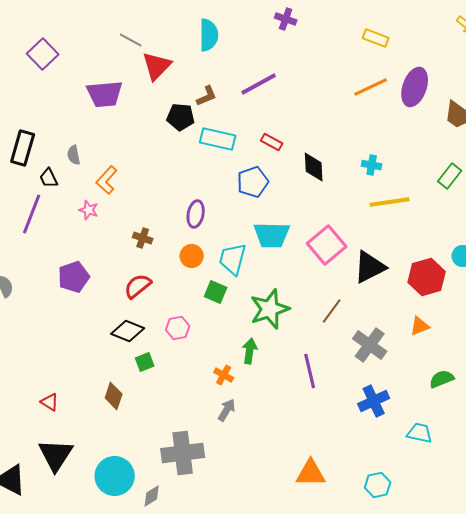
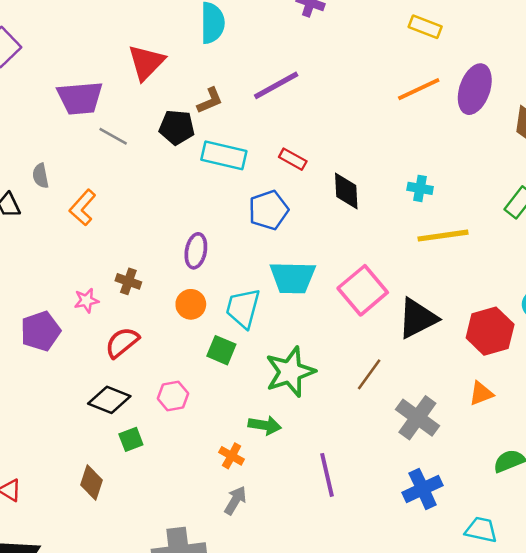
gray line: (131, 40) -> (113, 136), moved
pink star: (89, 210) -> (86, 301), moved, turned -30
green arrow: (250, 351) -> (265, 425), turned 90
purple line: (310, 371) -> (327, 475), moved

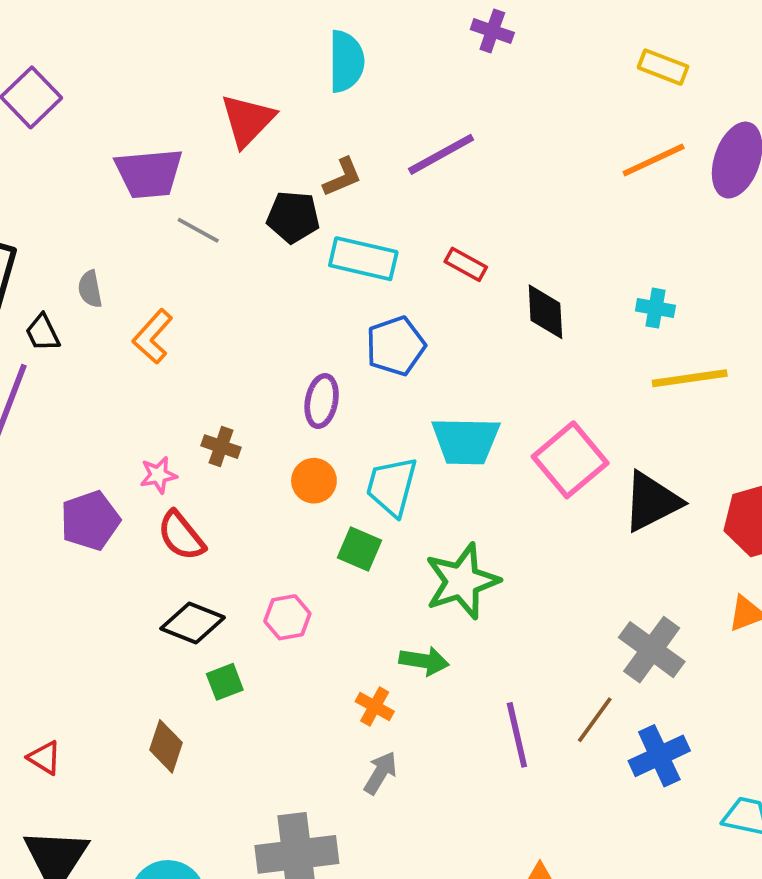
blue pentagon: (268, 210) -> (396, 346), moved
red semicircle: (122, 343) -> (181, 536), moved, turned -90
brown line: (369, 374) -> (595, 720), moved

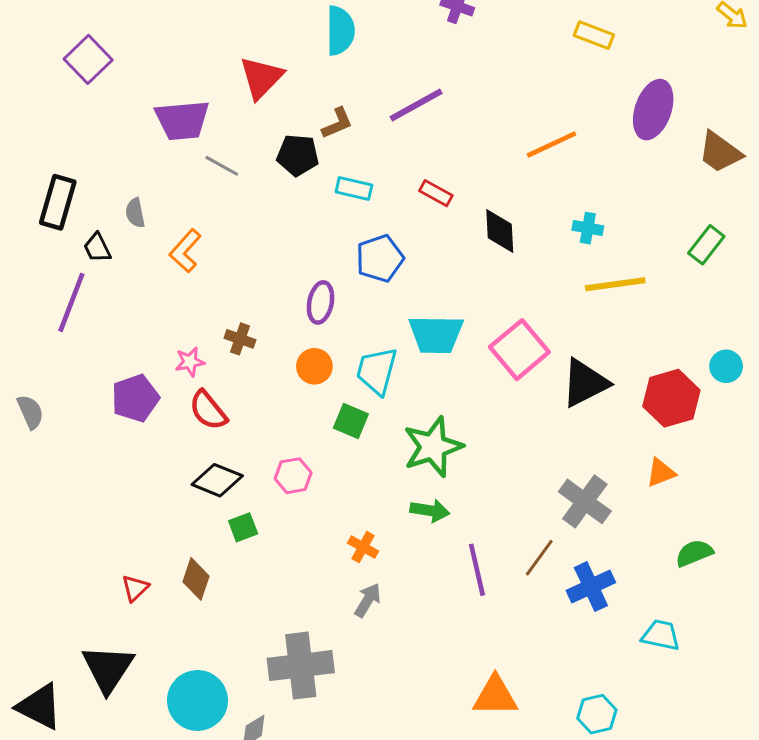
orange line: (654, 160) -> (551, 145), moved
cyan rectangle: (363, 259) -> (354, 189), size x0.7
green arrow: (424, 661) -> (430, 511), moved
red triangle: (45, 758) -> (135, 588), moved, turned 44

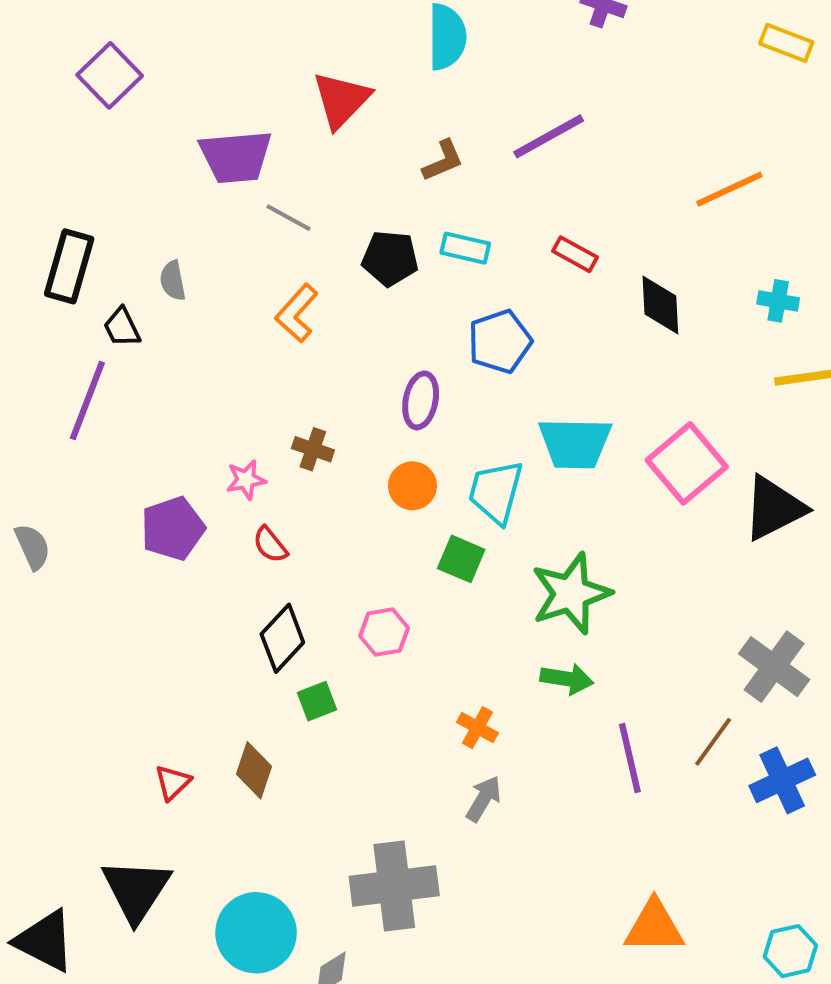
black pentagon: (298, 155) -> (390, 258), moved
orange L-shape: (185, 251) -> (297, 313), moved
red semicircle: (208, 410) -> (270, 545), size x0.7
black diamond: (217, 480) -> (282, 638), turned -69

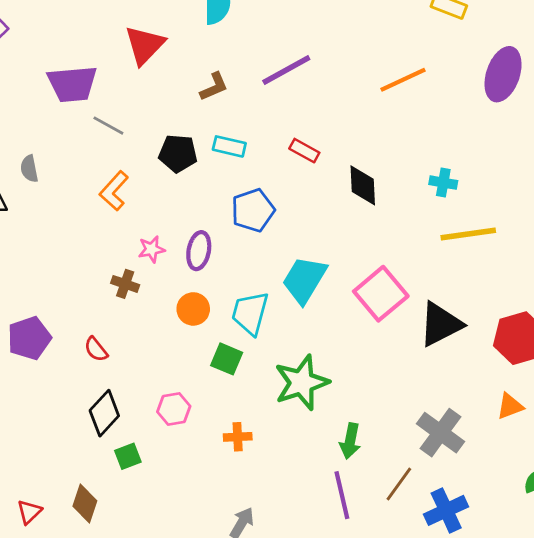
orange line: (729, 189) -> (403, 80), moved
cyan trapezoid: (575, 443) -> (304, 280), turned 120
pink star: (246, 480) -> (152, 249), moved
green arrow: (567, 679) -> (350, 441), moved, turned 92
orange cross: (477, 728) -> (238, 437), moved, turned -32

